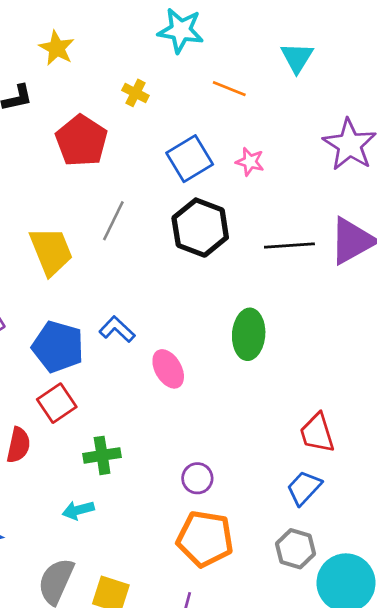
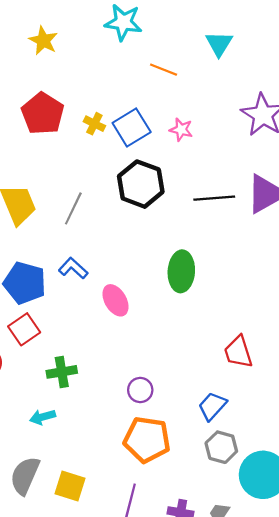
yellow star: (57, 48) -> (43, 41), moved
yellow cross: (135, 93) -> (94, 124), moved
gray line: (113, 221) -> (73, 208), moved
blue trapezoid: (304, 488) -> (212, 406), moved

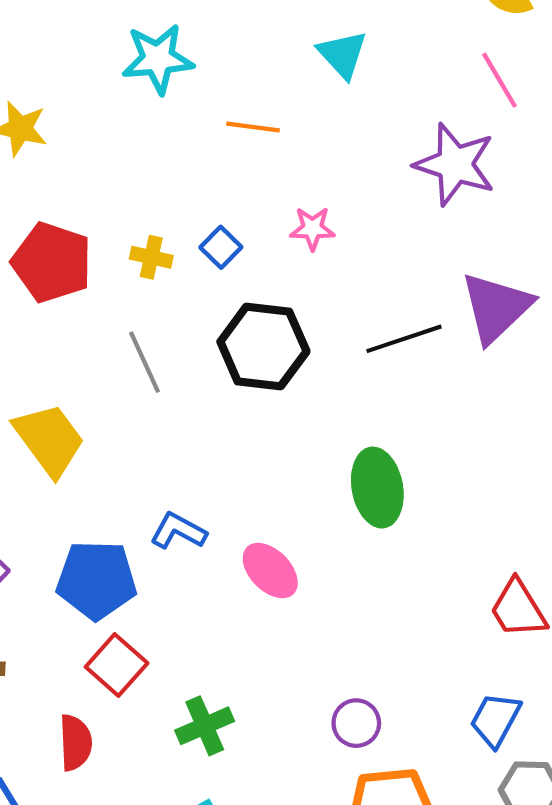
blue square: (132, 127) -> (221, 247), size x0.6
gray line: (73, 208) -> (144, 362), moved, turned -36

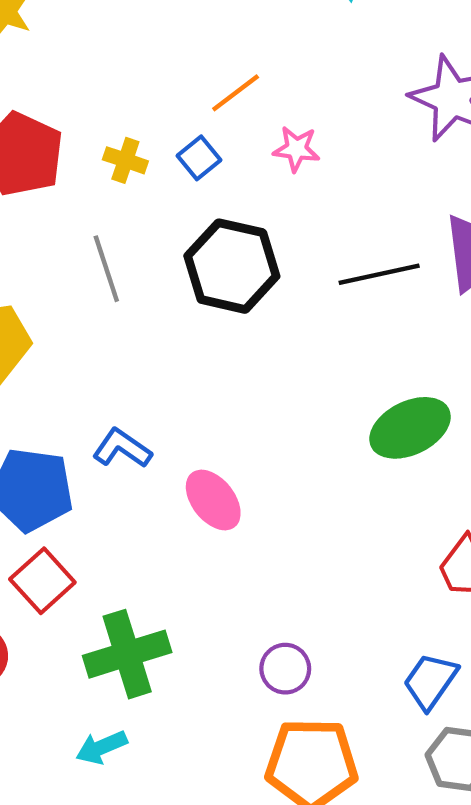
orange line: (253, 127) -> (236, 93), moved, turned -51
green ellipse: (377, 488) -> (410, 428), moved, turned 68
green cross: (205, 726) -> (127, 654), size x1.4

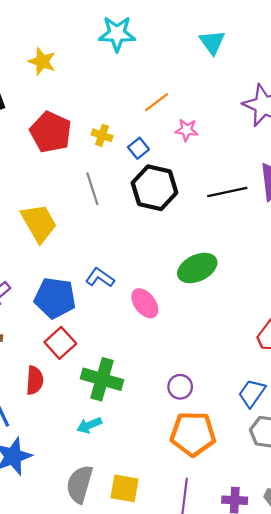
blue square: (199, 158) -> (138, 148), moved
green ellipse: (410, 428) -> (197, 268), moved
green cross: (127, 654) -> (102, 379), turned 33

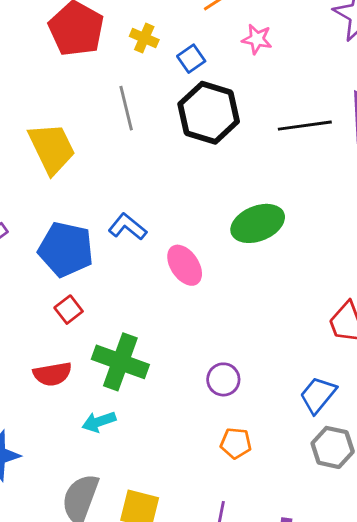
red square: (60, 343) -> (69, 310), size x0.7
red semicircle: (35, 380) -> (52, 374), moved, turned 72
orange pentagon: (193, 434) -> (236, 443), size x0.5

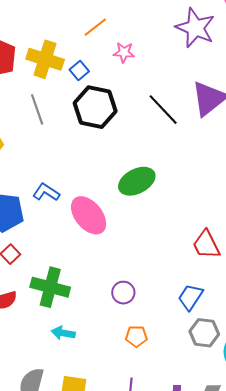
yellow cross: (144, 38) -> (45, 59), size x1.8
black line: (305, 126) -> (163, 110), turned 60
pink ellipse: (185, 265) -> (89, 215), size x1.4
cyan arrow: (99, 422) -> (63, 333), moved, turned 35

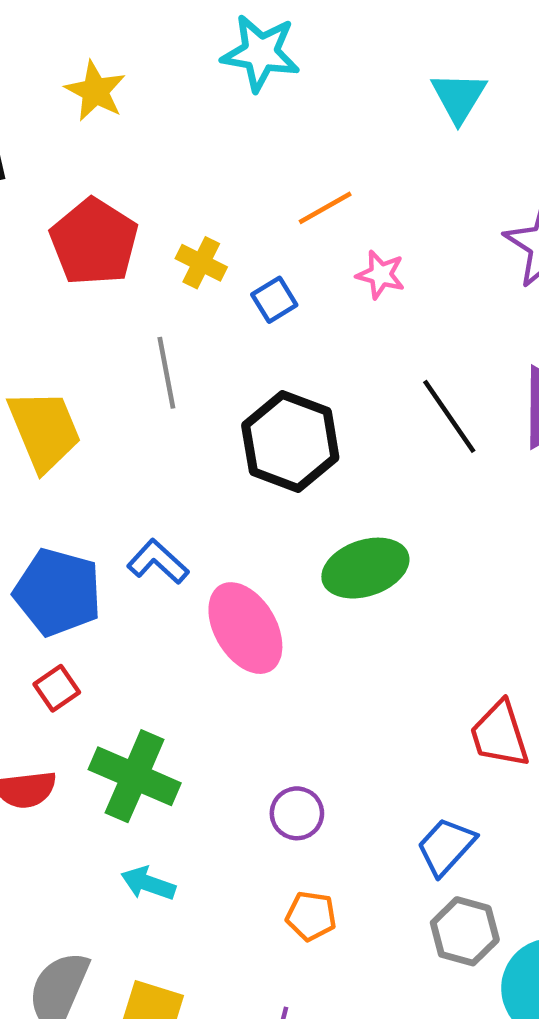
yellow cross: (45, 59) -> (201, 263), size x0.6
black hexagon: (95, 107) -> (290, 442), moved

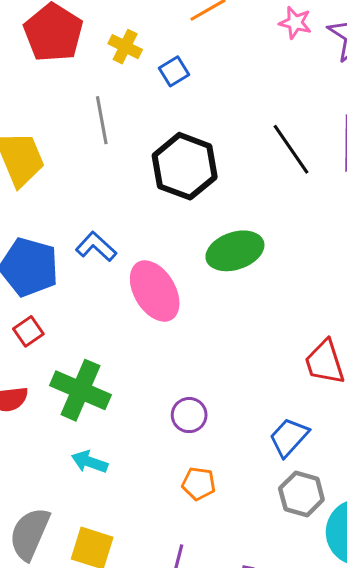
pink star: (381, 275) -> (295, 23), moved

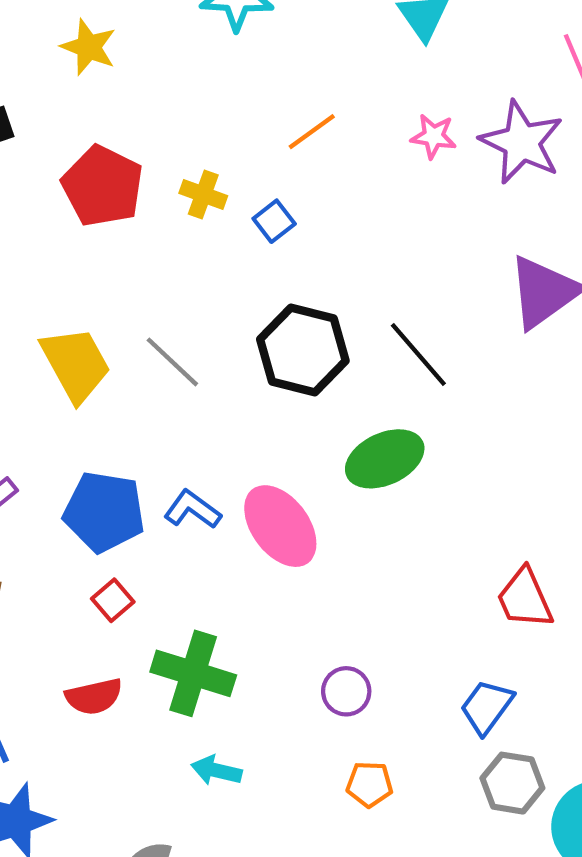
gray line: (102, 120) -> (172, 362), moved, turned -30
black line: (291, 149) -> (418, 355), moved
blue L-shape: (96, 247) -> (192, 509), moved

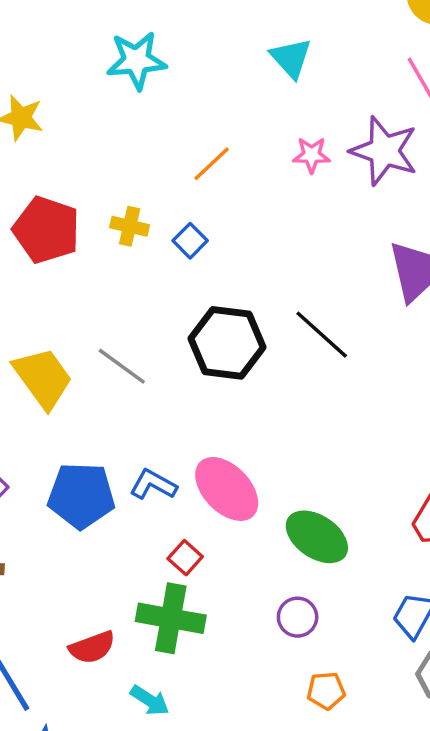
green ellipse: (385, 459) -> (317, 537), moved, turned 66
red square: (113, 600) -> (185, 558), moved
cyan arrow: (216, 771) -> (150, 700), moved, turned -153

